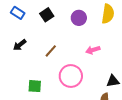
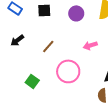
black square: (47, 15) -> (44, 10), turned 32
green square: (35, 86) -> (32, 81), turned 32

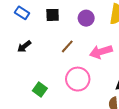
pink arrow: (90, 45) -> (101, 52), size x1.5
brown line: (48, 46) -> (67, 46), moved

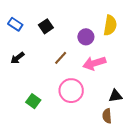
black square: (53, 15) -> (46, 26), turned -32
purple circle: (86, 18) -> (86, 37), moved

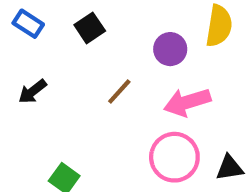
pink circle: (71, 91) -> (174, 157), moved

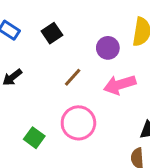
pink circle: (174, 157) -> (78, 123), moved

